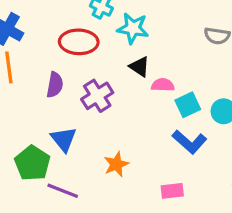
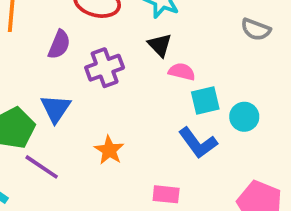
orange star: (116, 164) -> (109, 150), turned -30

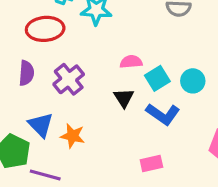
black triangle: (160, 45) -> (124, 98), moved, turned 30
orange star: (109, 150) -> (73, 136), moved

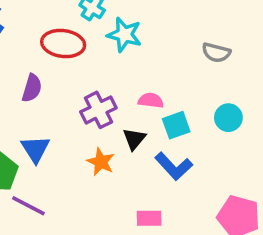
purple cross: (69, 79) -> (98, 110), moved
cyan circle: (193, 81) -> (228, 118), moved
orange star: (73, 136) -> (101, 162), moved

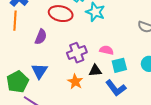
black triangle: (134, 139) -> (95, 71), turned 40

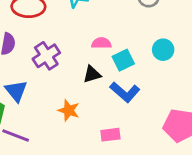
purple cross: (77, 53) -> (46, 56), moved
orange star: (75, 82) -> (69, 110), moved

